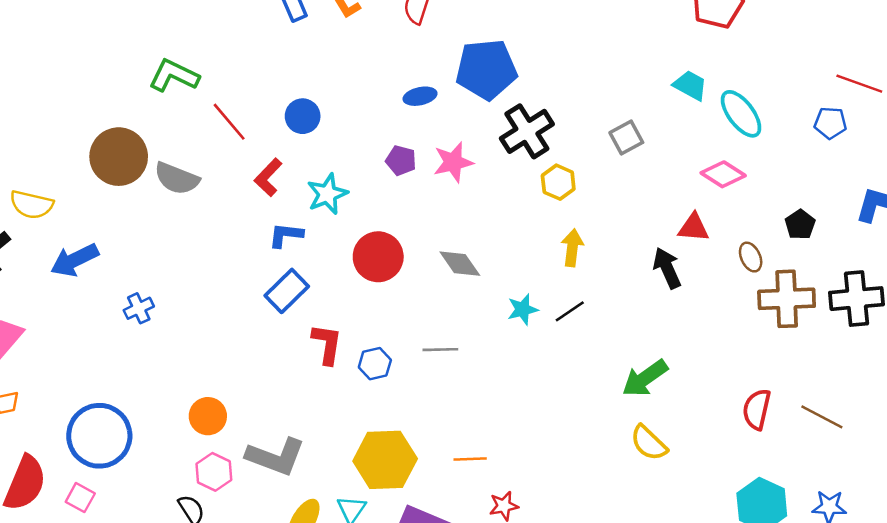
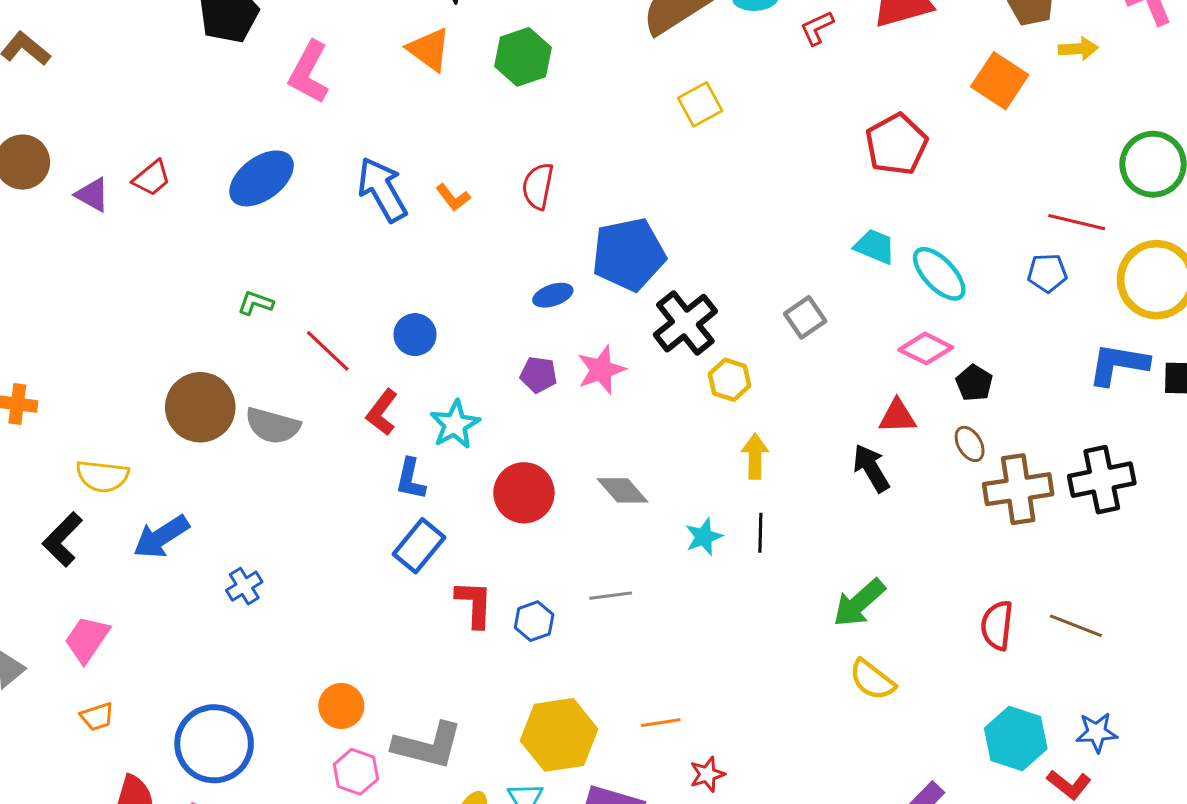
green L-shape: (174, 76) -> (256, 303), size x0.6
black pentagon: (800, 225) -> (974, 383), moved
blue L-shape: (286, 235) -> (411, 479), turned -78
black line: (570, 311) -> (760, 533), turned -48

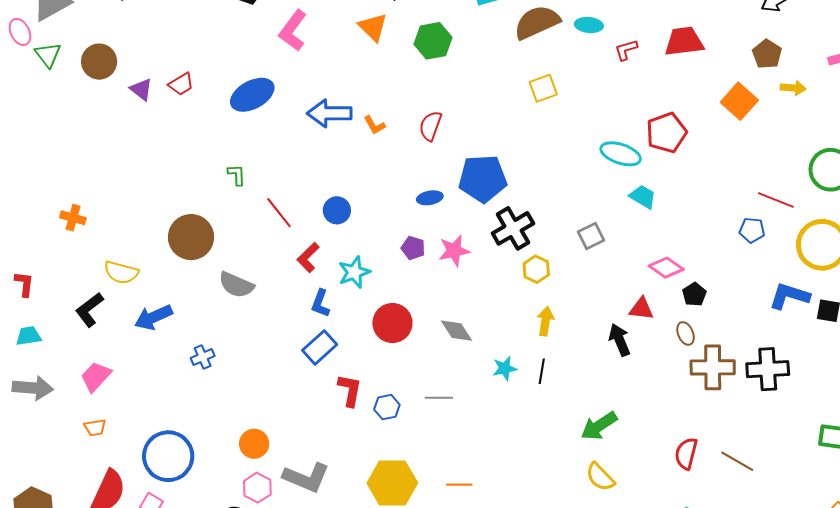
blue arrow: (382, 190) -> (329, 113), turned -69
cyan ellipse: (939, 274) -> (621, 154), moved, turned -36
green L-shape: (256, 303) -> (237, 175), turned 60
gray semicircle: (273, 426) -> (236, 285), moved

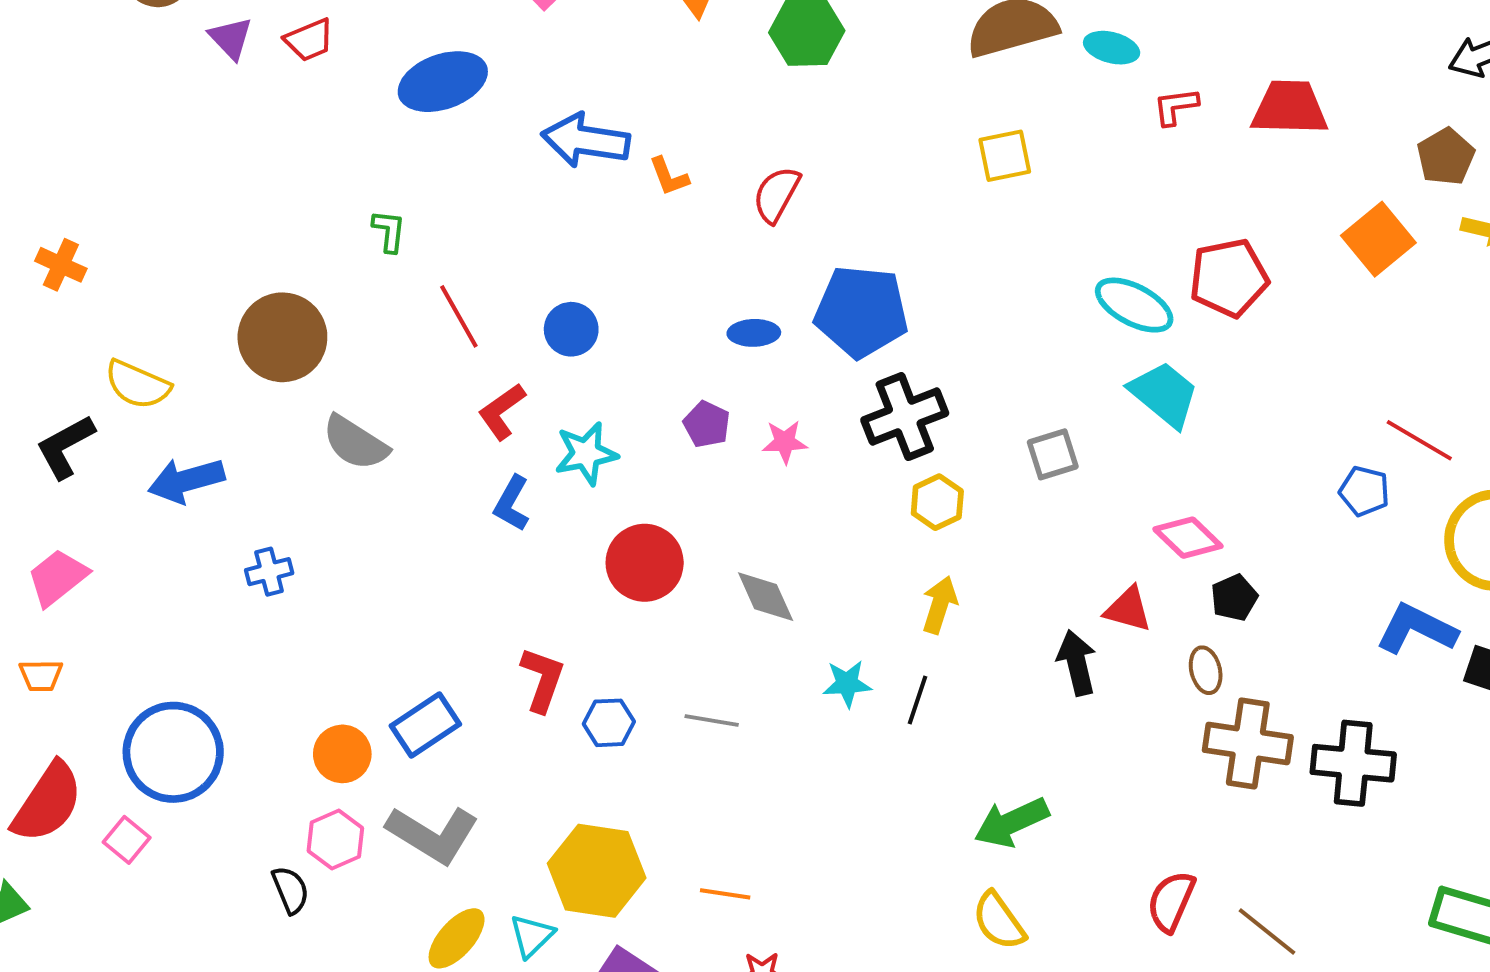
cyan trapezoid: (643, 197) -> (1164, 394), size x1.4
pink star: (454, 251) -> (785, 442), size x0.7
blue rectangle: (320, 347) -> (425, 725), moved

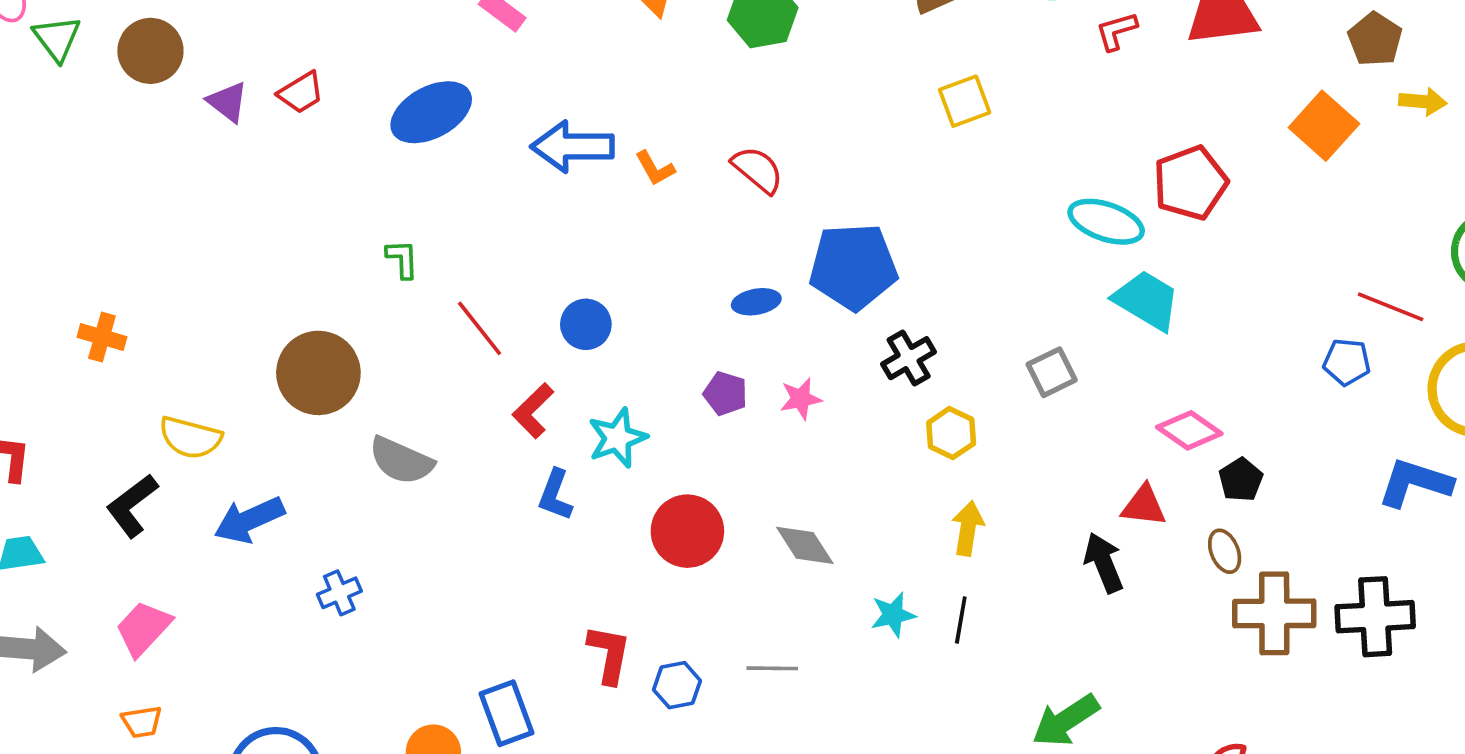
red semicircle: (776, 194) -> (758, 170), turned 110
black cross: (905, 417) -> (909, 358), size x0.7
blue rectangle: (425, 725) -> (507, 713), turned -68

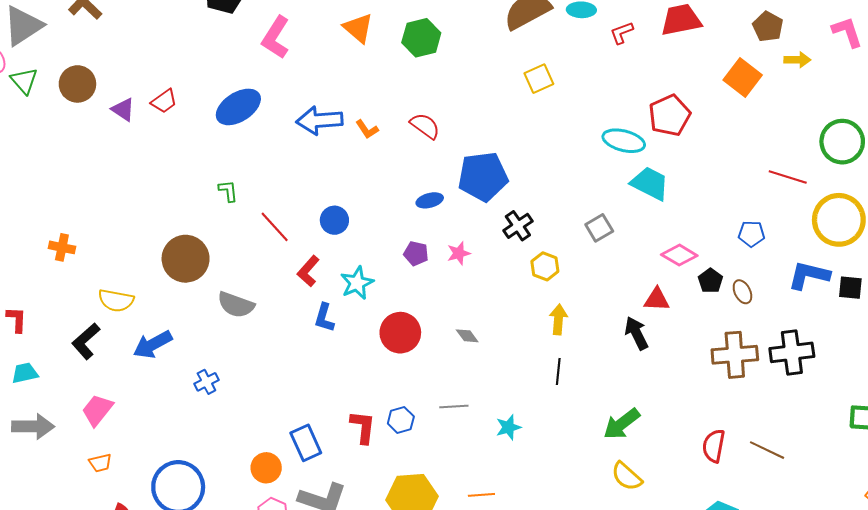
blue pentagon: (1347, 362) -> (752, 234), moved
gray diamond: (805, 545) -> (467, 336), size x0.7
brown ellipse: (1225, 551) -> (742, 292), moved
cyan star: (893, 615) -> (508, 427), moved
red L-shape: (609, 654) -> (363, 427), moved

